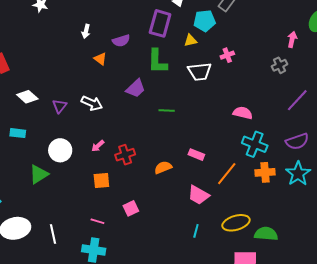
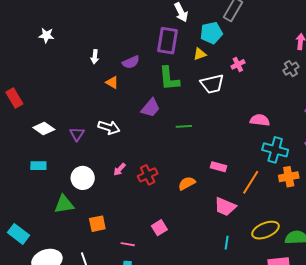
green triangle: (39, 174) -> (64, 204), turned 30
orange square: (101, 180) -> (97, 224), moved

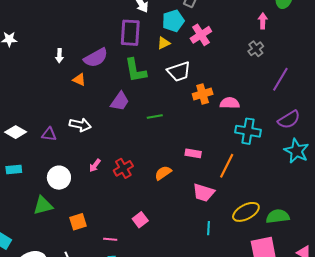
purple semicircle: (131, 62) -> (96, 58), size x1.4
pink cross: (238, 64) -> (201, 35), moved, size x1.5
purple triangle: (77, 134) -> (49, 134), turned -49
orange cross: (289, 177) -> (203, 94), moved

